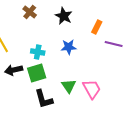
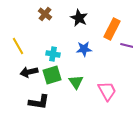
orange rectangle: (97, 27) -> (112, 29), size x1.5
green triangle: (69, 86) -> (76, 82), moved
black L-shape: (44, 99) -> (39, 102), moved, turned -65

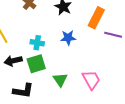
green triangle: (76, 82) -> (60, 80), moved

